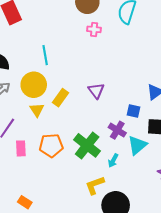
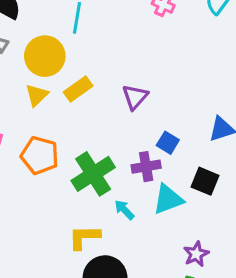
blue square: (134, 111) -> (168, 143), moved
purple cross: (117, 130) -> (146, 167), turned 30
cyan arrow: (113, 161) -> (124, 210), turned 88

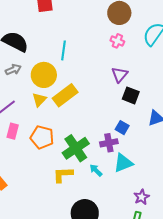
yellow rectangle: (78, 89) -> (65, 95), size x1.4
purple triangle: (135, 97) -> (120, 75), moved
black square: (205, 181) -> (131, 95), moved
yellow L-shape: (84, 237) -> (63, 175), moved

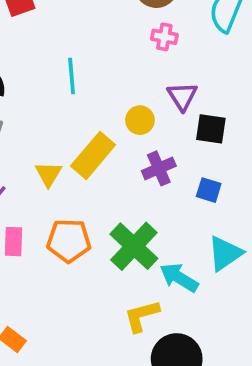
yellow circle: (44, 75) -> (140, 120), moved, size x0.6
purple cross: (109, 143) -> (159, 168), moved
cyan arrow: (96, 170) -> (179, 278), size x1.5
yellow L-shape: (63, 175) -> (142, 316), moved

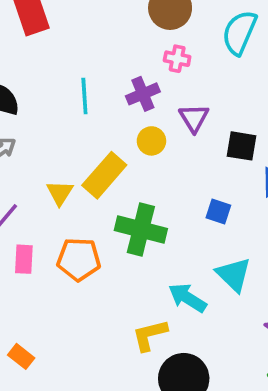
black square: (211, 129) -> (241, 146), moved
purple cross: (159, 168) -> (143, 94), moved
green cross: (134, 246) -> (141, 229), moved, turned -30
cyan triangle: (225, 253) -> (234, 275), turned -42

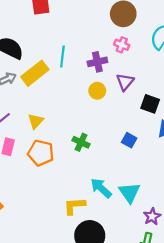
yellow rectangle: (104, 175) -> (35, 73), moved
yellow triangle: (60, 193) -> (36, 121), moved
green cross: (141, 229) -> (81, 142), size x0.6
cyan triangle: (234, 275) -> (129, 193), moved

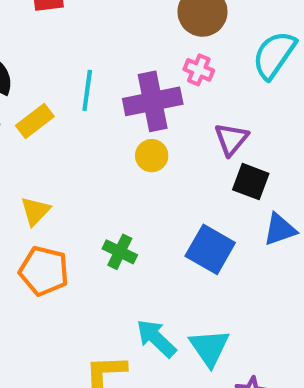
purple cross: (97, 62) -> (153, 101), size x1.5
yellow rectangle: (35, 73) -> (35, 121), size x0.7
purple triangle: (125, 82) -> (231, 139), moved
blue square: (129, 140) -> (210, 249), size x1.6

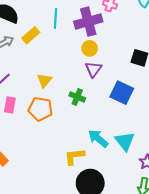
purple triangle: (231, 139) -> (93, 69), moved
yellow triangle: (35, 211) -> (44, 80), moved

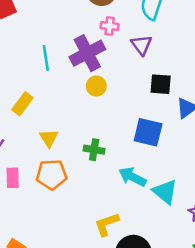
yellow rectangle: (31, 35) -> (22, 104), moved
purple triangle: (93, 69) -> (141, 45), moved
cyan arrow: (98, 138) -> (132, 177), moved

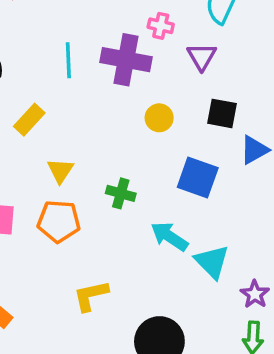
purple cross: (87, 53) -> (126, 60), turned 32
yellow circle: (96, 86) -> (159, 118), moved
yellow L-shape: (107, 224) -> (91, 296), moved

